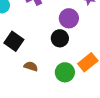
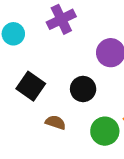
black circle: (60, 38) -> (83, 89), moved

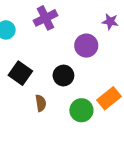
brown semicircle: (55, 122) -> (41, 103), turned 63

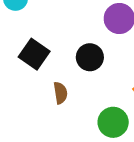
green circle: (81, 110) -> (113, 122), moved

